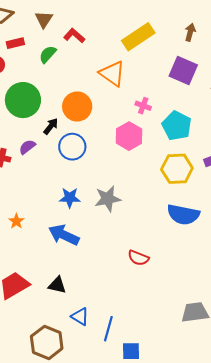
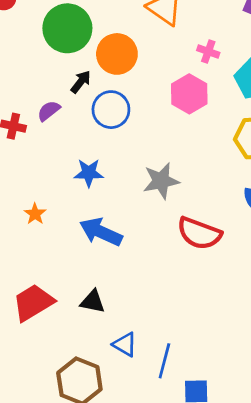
green circle: (23, 100) -> (67, 28), moved
blue star: (70, 198) -> (89, 173), moved
red semicircle: (138, 258) -> (199, 233), moved, size x1.5

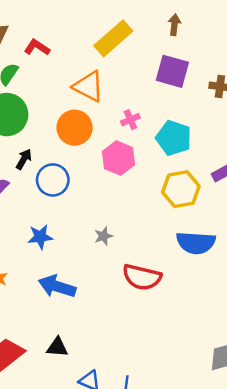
pink cross: (208, 52) -> (130, 120), turned -36
orange circle: (117, 54) -> (75, 128), moved
gray star: (161, 181) -> (103, 236), size x0.6

